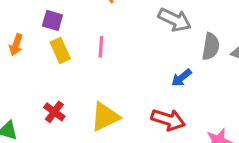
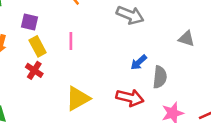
gray semicircle: (211, 46) -> (160, 77), moved
red cross: (54, 112) -> (34, 70), moved

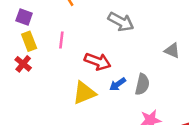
blue arrow: (139, 62) -> (118, 84), moved
yellow triangle: (78, 98) -> (84, 93), moved
red arrow: (130, 98) -> (98, 61), moved

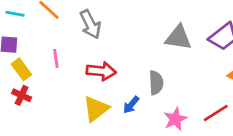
gray arrow: (121, 22) -> (90, 24), moved, turned 50
gray triangle: (172, 51) -> (178, 38), size x1.5
blue arrow: (118, 84) -> (131, 105), moved

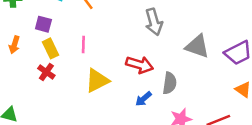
gray arrow: (90, 24) -> (154, 22), moved
red arrow: (101, 71) -> (140, 65), moved
yellow triangle: (96, 109) -> (97, 81), moved

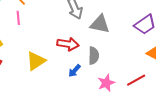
pink line: (83, 45) -> (18, 18), moved
gray triangle: (197, 46) -> (100, 24), moved

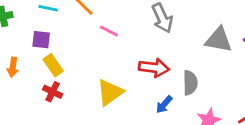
pink line: (18, 18) -> (109, 31), moved, turned -56
gray triangle: (100, 24) -> (219, 40), moved

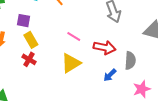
pink line: (109, 31) -> (74, 36), moved

